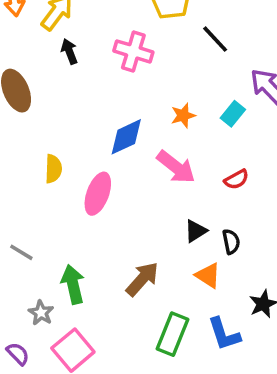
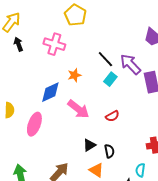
black line: (215, 39) -> (105, 59), moved
orange star: (183, 115) -> (74, 75), moved

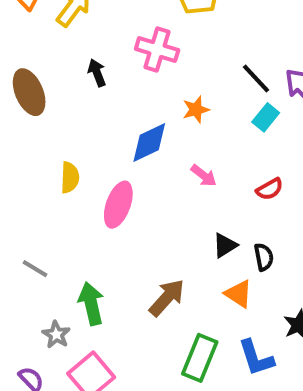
black arrow: (18, 44) -> (97, 73), moved
pink arrow: (78, 109) -> (204, 176), size x0.6

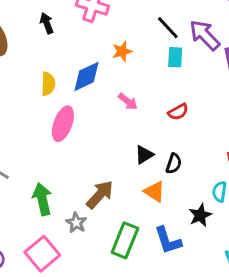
cyan rectangle: (266, 117) -> (175, 57), turned -36
yellow semicircle: (70, 177) -> (48, 84), moved
black semicircle: (264, 257) -> (174, 164), turned 30
gray star: (56, 335) -> (76, 223), moved

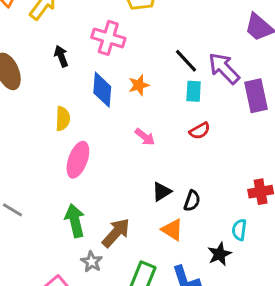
blue diamond: (87, 76) -> (102, 90), moved, turned -60
red semicircle: (178, 112) -> (200, 131), moved
green arrow: (42, 199) -> (75, 221), moved

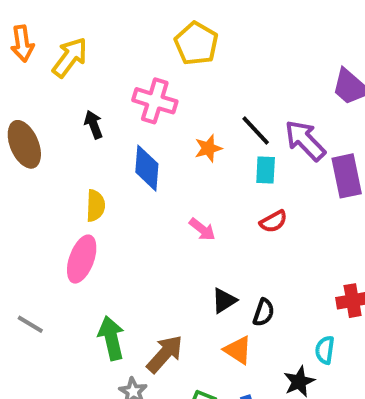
orange star: (139, 85) -> (208, 148), moved
pink ellipse: (78, 160) -> (82, 259), moved

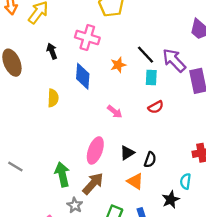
pink ellipse: (82, 259) -> (95, 150), moved

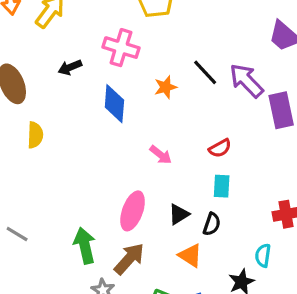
black arrow: (52, 51) -> (70, 67), turned -91
cyan rectangle: (151, 77) -> (222, 186), moved
yellow semicircle: (53, 98) -> (35, 135), moved

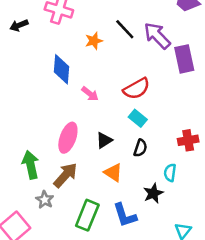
blue diamond: (114, 104) -> (62, 69), moved
red semicircle: (220, 148) -> (136, 89), size x1.5
cyan rectangle: (222, 186) -> (138, 118), turned -54
black semicircle: (212, 224) -> (140, 148), moved

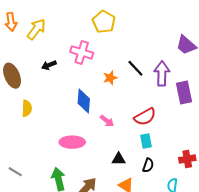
purple arrow: (157, 36) -> (162, 74), turned 45
cyan rectangle: (138, 118) -> (146, 141), turned 40
pink ellipse: (68, 138) -> (72, 142), moved, turned 70
black triangle: (104, 140) -> (119, 159), turned 32

